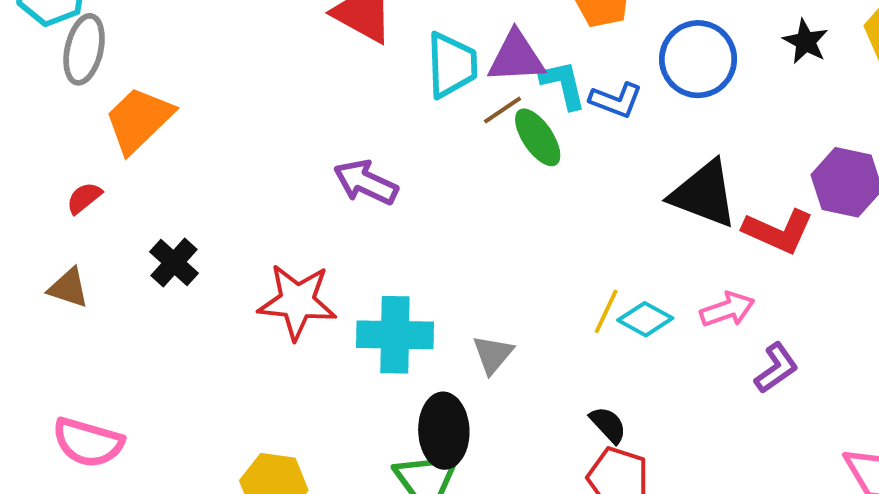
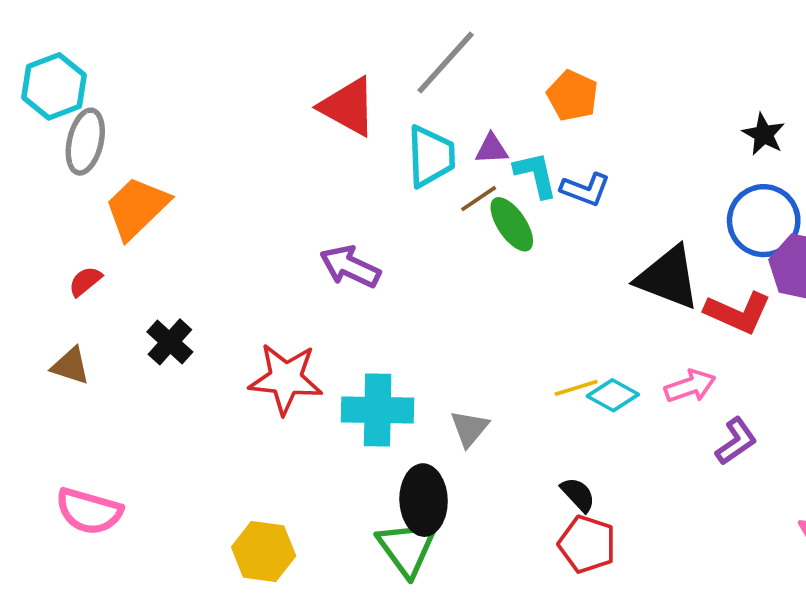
purple triangle: (516, 57) -> (492, 149), size x0.6
blue circle: (698, 59) -> (764, 221), moved
yellow line: (606, 311) -> (576, 388), turned 48

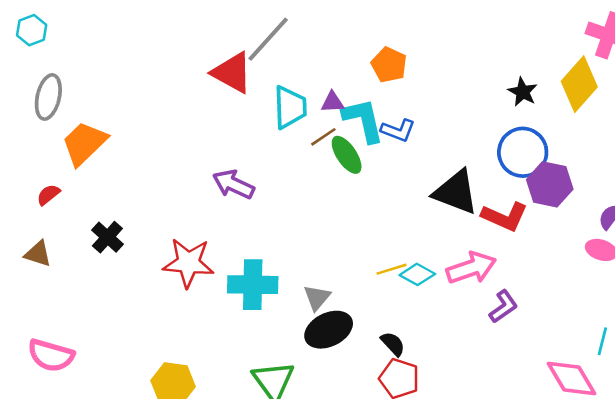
gray line: (446, 63) -> (268, 39), moved
cyan hexagon: (54, 86) -> (32, 30), moved, size x0.7
cyan L-shape: (536, 175) -> (363, 120), size x1.4
pink arrow: (690, 386) -> (471, 268), size x1.4
black ellipse: (424, 500) -> (329, 330), moved, turned 66

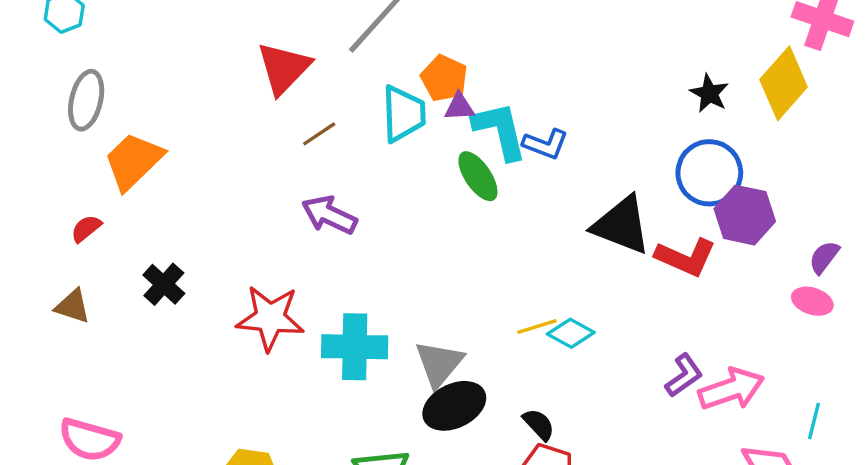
orange pentagon: (389, 65) -> (444, 78), moved
red triangle: (232, 73) -> (284, 68), moved, turned 45
brown line: (323, 137) -> (319, 134), moved
pink arrow: (471, 268) -> (731, 389), moved
gray triangle: (317, 298) -> (439, 364), size x1.4

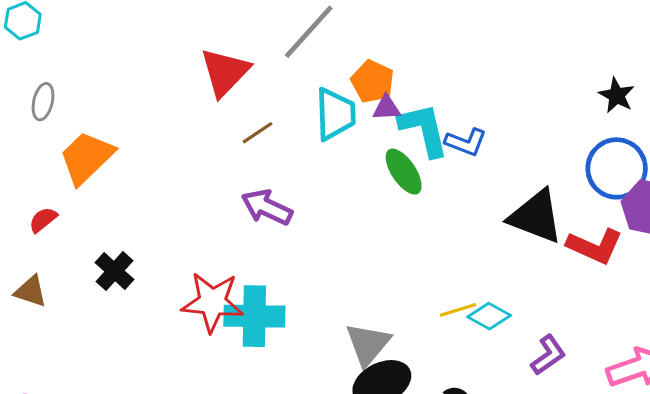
gray ellipse: (86, 100) -> (43, 102), size x0.7
cyan cross: (355, 347) -> (254, 316), moved
purple L-shape: (684, 375) -> (548, 355), moved

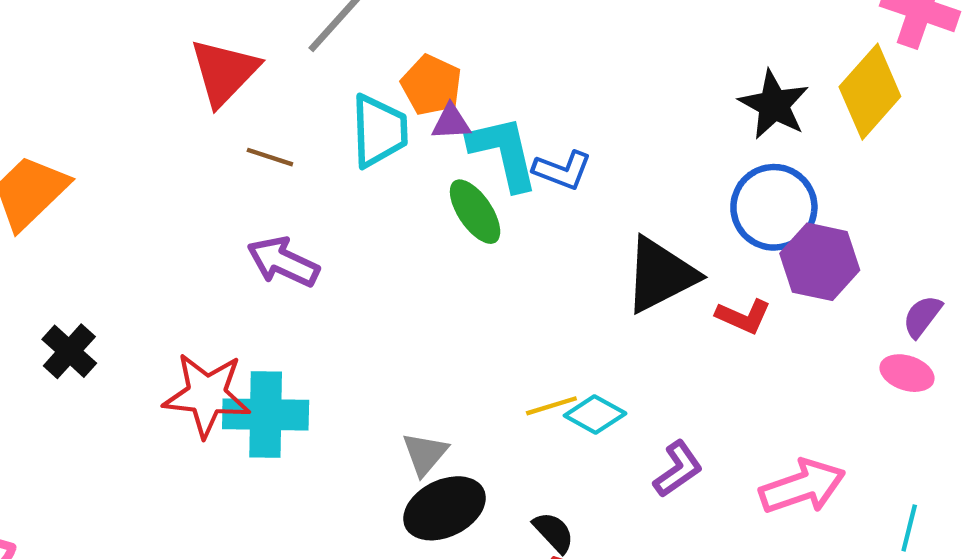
black star: (617, 95) -> (774, 105), size x1.4
brown line: (258, 133) -> (270, 157), turned 52
black triangle: (536, 217) -> (660, 275), turned -48
red L-shape: (595, 246) -> (743, 316), size x0.7
gray triangle: (368, 344) -> (425, 454), size x0.7

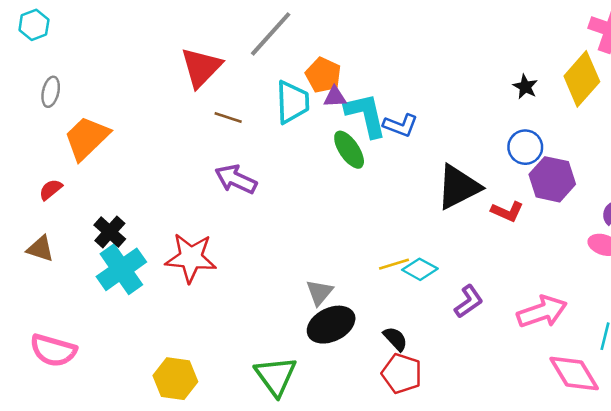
black star: (774, 105) -> (525, 87), size x0.6
blue circle: (774, 207) -> (525, 147), size x0.7
cyan cross: (266, 415) -> (121, 269), moved, turned -36

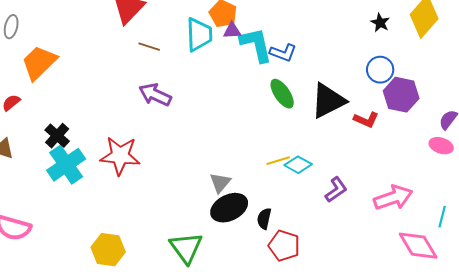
green ellipse: (349, 150) -> (282, 94), moved
black semicircle: (395, 339) -> (264, 219), moved, turned -125

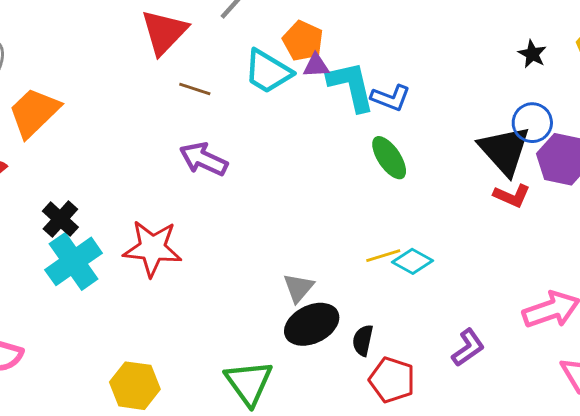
cyan trapezoid: (199, 35) -> (268, 72), turned 123
black triangle: (328, 101) -> (505, 150), moved, turned -45
purple L-shape: (336, 190) -> (468, 348), moved

